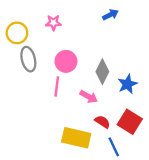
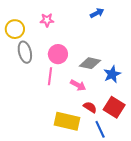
gray diamond: (102, 72) -> (90, 63), turned 75

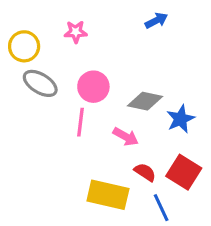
gray ellipse: (25, 52) -> (40, 83), turned -45

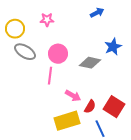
blue star: (180, 119) -> (113, 47), moved
pink arrow: (126, 137) -> (73, 96), moved
red semicircle: (145, 172) -> (90, 107), turned 88
yellow rectangle: (108, 195) -> (67, 121), turned -30

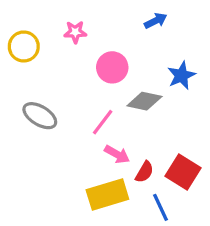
gray ellipse: (25, 52) -> (40, 116), moved
pink circle: (58, 54) -> (112, 67), moved
pink line: (50, 76) -> (103, 122), moved, turned 30

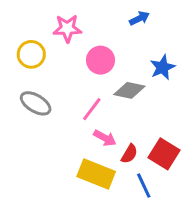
pink star: (75, 32) -> (67, 28), size x1.4
yellow circle: (24, 46) -> (31, 54), moved
yellow rectangle: (107, 195) -> (96, 174), turned 39

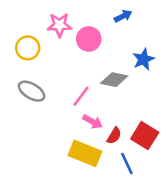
pink circle: (100, 60) -> (89, 39), moved

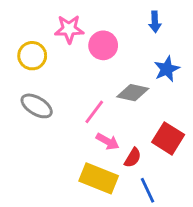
blue arrow: (123, 16) -> (155, 22), moved, turned 114
red square: (145, 136) -> (168, 138), moved

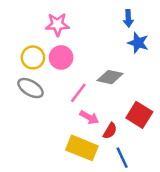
pink circle: (103, 45) -> (61, 57), moved
yellow circle: (32, 56) -> (33, 57), moved
blue star: (167, 69) -> (138, 43), moved, turned -30

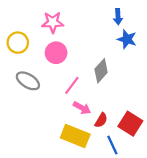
yellow circle: (33, 57) -> (18, 43), moved
gray diamond: (110, 77) -> (101, 71), turned -60
red square: (139, 115) -> (130, 124), moved

